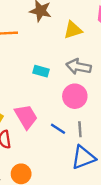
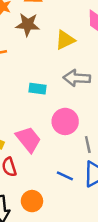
pink circle: (75, 96) -> (65, 121), moved
blue line: (58, 129) -> (65, 176), moved

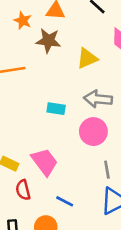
pink circle: (65, 121) -> (93, 132), moved
blue line: (65, 176) -> (65, 201), moved

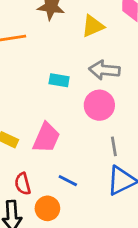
pink trapezoid: (45, 162) -> (46, 138), turned 60
red semicircle: (23, 190) -> (23, 184), moved

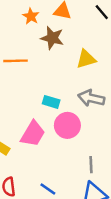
pink circle: (99, 105) -> (67, 125), moved
pink trapezoid: (46, 138) -> (33, 134), moved

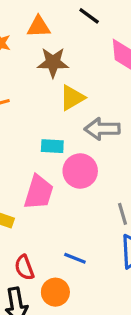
brown star: (52, 38) -> (53, 62), moved
yellow triangle: (86, 59) -> (72, 98), moved

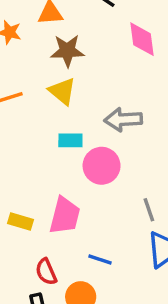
yellow triangle: (72, 98) -> (62, 91), moved, turned -48
pink trapezoid: (39, 192) -> (65, 216), moved

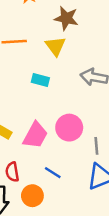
cyan rectangle: (70, 140) -> (40, 80), moved
pink circle: (102, 166) -> (69, 128), moved

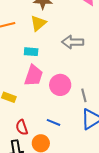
yellow triangle: (56, 46) -> (38, 23), turned 36
pink trapezoid: (35, 135) -> (34, 76), moved

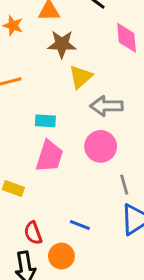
yellow triangle: (38, 23) -> (81, 77), moved
pink circle: (60, 85) -> (101, 146), moved

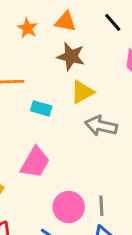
cyan rectangle: (45, 121) -> (41, 108), moved
pink circle: (101, 146) -> (69, 207), moved

